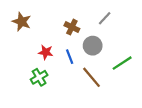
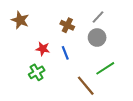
gray circle: (93, 46) -> (97, 38), moved
green line: (122, 63) -> (105, 68), moved
brown line: (92, 77) -> (86, 86), moved

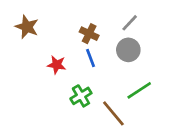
blue line: (65, 53) -> (90, 58), moved
green cross: (37, 72) -> (81, 96), moved

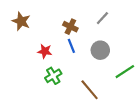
gray circle: (128, 50) -> (100, 50), moved
green line: (139, 90) -> (125, 72), moved
green cross: (81, 96) -> (53, 76), moved

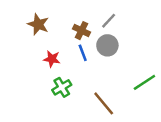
gray line: (102, 18) -> (109, 21), moved
brown star: (21, 21) -> (38, 24), moved
gray circle: (100, 50) -> (107, 45), moved

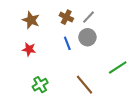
brown cross: (81, 31) -> (66, 17), moved
red star: (52, 59) -> (29, 49), moved
green cross: (62, 87) -> (40, 85), moved

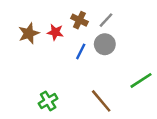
brown star: (31, 20) -> (29, 33), moved, turned 30
blue line: (67, 43) -> (81, 51), turned 48
red star: (29, 49) -> (55, 32), moved

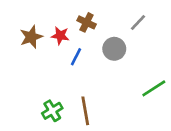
gray line: (106, 20) -> (138, 22), moved
blue line: (81, 51) -> (76, 57), moved
brown line: (101, 101) -> (85, 111), moved, turned 30

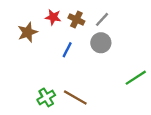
gray line: (138, 22) -> (102, 19), moved
red star: (60, 36) -> (53, 17), moved
brown line: (85, 111) -> (75, 97), turned -50

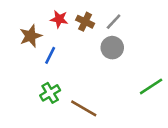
blue line: (67, 50) -> (50, 55), moved
green cross: (46, 97) -> (50, 93), moved

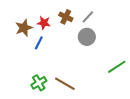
red star: (59, 19) -> (44, 23), moved
green cross: (50, 93) -> (39, 83), moved

